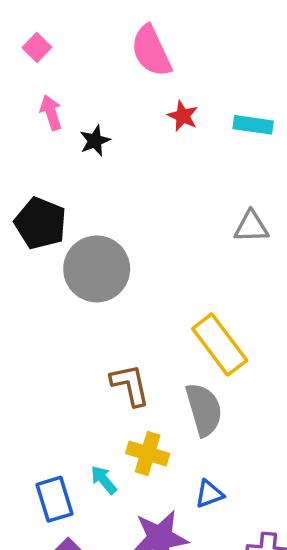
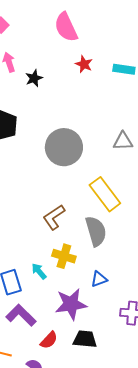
gray triangle: (251, 227) -> (123, 141), moved
gray circle: (97, 269) -> (64, 147), moved
brown L-shape: (130, 385) -> (54, 217), turned -112

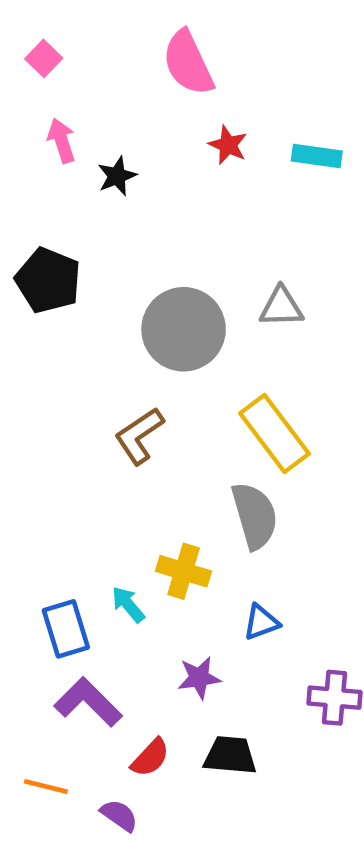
gray triangle: (123, 141) -> (281, 307), moved
brown L-shape: (54, 217) -> (139, 436), moved
purple star: (71, 304) -> (199, 678), size x0.6

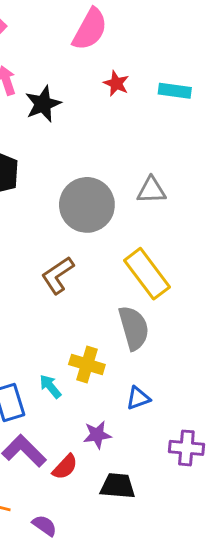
pink semicircle: (188, 63) -> (90, 29), turned -126
black star: (117, 176) -> (43, 104), size x1.4
red semicircle: (150, 758) -> (65, 467), moved

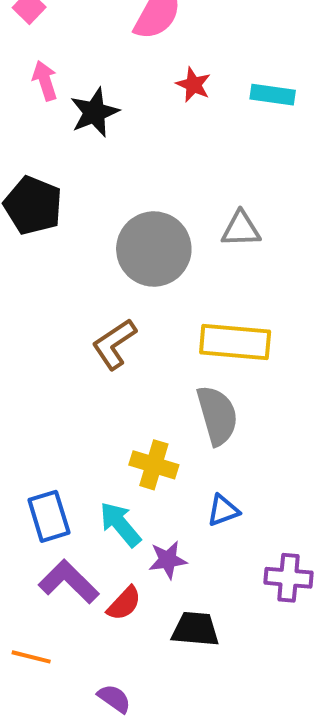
yellow rectangle: (147, 274) -> (235, 342), turned -48
cyan arrow: (50, 386) -> (120, 524), moved, size x1.4
purple semicircle: (44, 525) -> (114, 698), moved

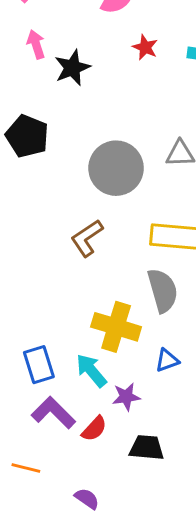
yellow cross: (154, 465) -> (116, 327), size x1.4

